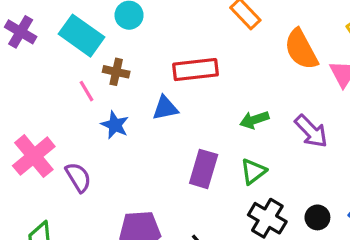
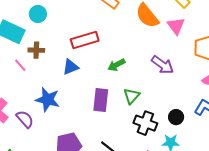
green arrow: (254, 120) -> (116, 65), moved
blue star: (115, 125) -> (48, 100), moved, size x1.4

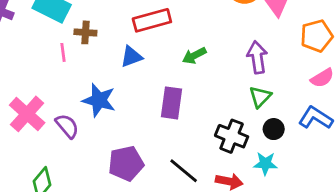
pink line: (20, 65) -> (63, 52), turned 32
purple arrow: (163, 65) -> (257, 57), turned -135
green triangle: (132, 96) -> (260, 97), moved

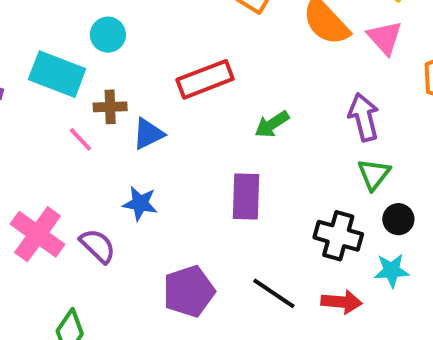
pink line: (63, 52) -> (80, 139), turned -30
blue triangle: (131, 57) -> (148, 134), moved
blue star: (99, 100) -> (140, 203), size x0.7

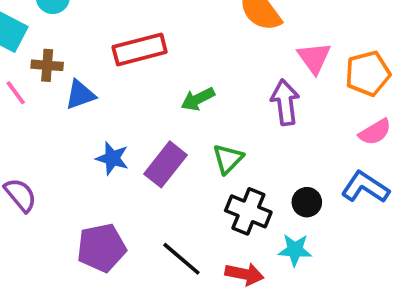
pink triangle: (385, 38) -> (314, 58), moved
green triangle: (374, 174) -> (228, 159), moved
purple rectangle: (246, 196) -> (166, 164), turned 30
blue star: (140, 203) -> (112, 158), moved

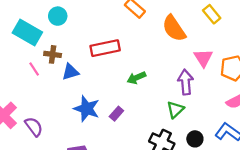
blue star: (112, 158) -> (87, 109), size x1.4
green triangle: (228, 159) -> (175, 110), moved
purple rectangle: (166, 164) -> (116, 114), size x0.6

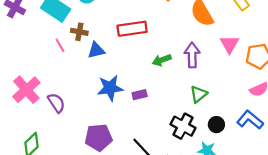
purple arrow: (186, 82) -> (192, 55), moved
blue star: (87, 109) -> (110, 88), turned -30
purple rectangle: (116, 114) -> (140, 95), turned 32

